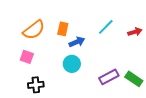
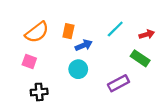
green rectangle: (134, 79) -> (140, 58), moved

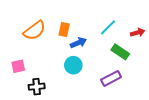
green rectangle: (140, 58) -> (120, 52), moved
pink square: (29, 62) -> (18, 66), moved, turned -32

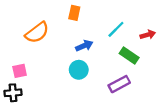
orange rectangle: (64, 29) -> (74, 13), moved
black cross: (37, 87) -> (13, 93), moved

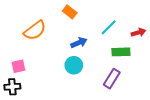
orange rectangle: (74, 13) -> (70, 12), turned -64
green rectangle: (129, 56) -> (121, 52), turned -36
purple rectangle: (119, 84) -> (112, 79), turned -30

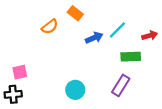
orange semicircle: (35, 30) -> (50, 27), moved, size x0.7
blue arrow: (79, 43) -> (94, 38), moved
cyan circle: (74, 65) -> (75, 90), moved

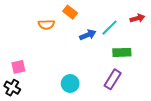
orange semicircle: (50, 27) -> (46, 24), turned 35
red arrow: (150, 35) -> (137, 18), moved
black cross: (13, 94) -> (12, 88), turned 35

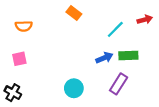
orange semicircle: (46, 24) -> (24, 26), moved
blue arrow: (88, 35) -> (104, 58), moved
pink square: (18, 67) -> (19, 59), moved

